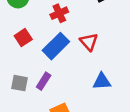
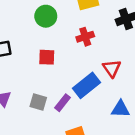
red square: (23, 38) -> (47, 57), turned 30
blue rectangle: (56, 46) -> (86, 85), moved

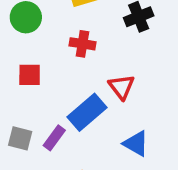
red cross: (85, 37) -> (82, 44), turned 30
blue triangle: (120, 109) -> (136, 144), turned 30

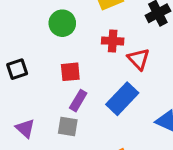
red triangle: (122, 87) -> (139, 59), moved
purple rectangle: (54, 138) -> (78, 101), moved

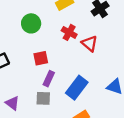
red cross: (113, 41) -> (69, 32), turned 32
blue rectangle: (122, 99) -> (77, 88), moved

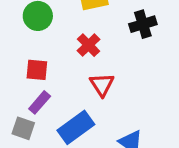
red triangle: (90, 44) -> (102, 85), moved

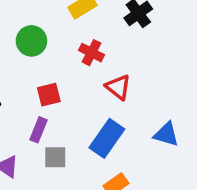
purple rectangle: (40, 102) -> (38, 130), moved

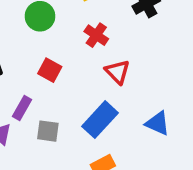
red square: (49, 95) -> (50, 70), turned 35
purple rectangle: (38, 130) -> (22, 108), moved

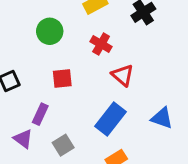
red square: (50, 70) -> (62, 78), turned -30
gray square: (48, 131) -> (63, 145), moved, turned -35

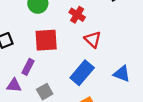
red square: (62, 78) -> (46, 40), size x1.5
purple triangle: (23, 139) -> (14, 85), turned -35

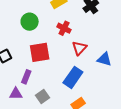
red triangle: (93, 39) -> (79, 48), turned 35
blue triangle: (122, 74) -> (104, 59), moved

